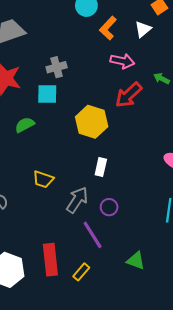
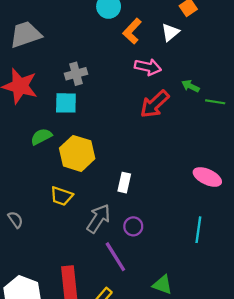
yellow hexagon: (92, 122) -> (77, 153), moved

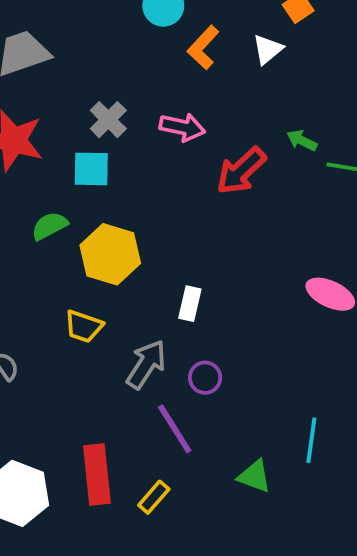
pink arrow: (148, 67) -> (182, 127), moved
gray cross: (76, 74) -> (108, 120), turned -30
cyan line: (198, 230) -> (311, 440), moved

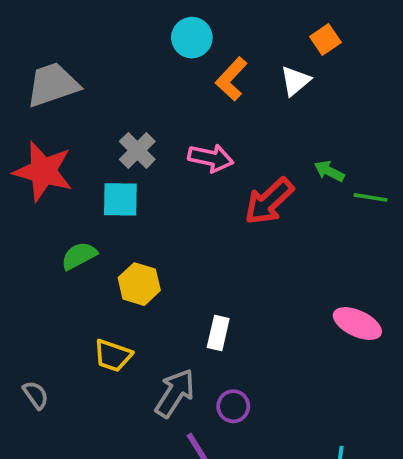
yellow hexagon: (110, 254) -> (139, 284), size x0.7

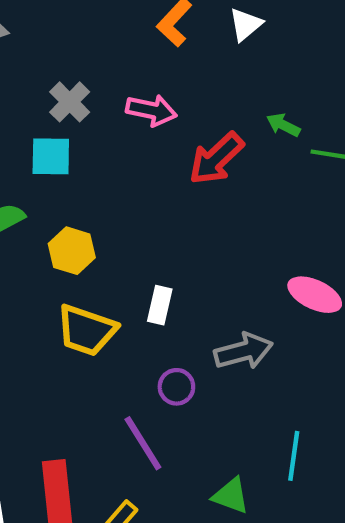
yellow trapezoid: (113, 355) -> (86, 330), moved, size x1.4
gray arrow: (175, 393) -> (243, 351), moved, turned 42

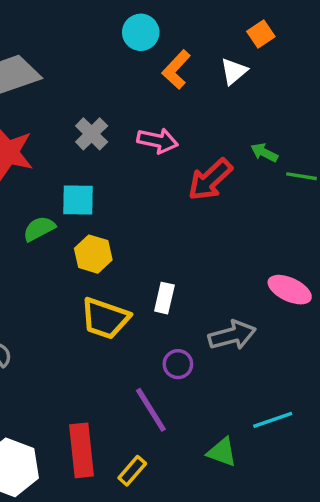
cyan square: (51, 156) -> (78, 200), moved
cyan line: (294, 456) -> (273, 420), turned 63

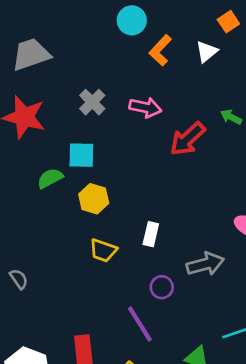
yellow trapezoid: (105, 318) -> (103, 250), size x0.7

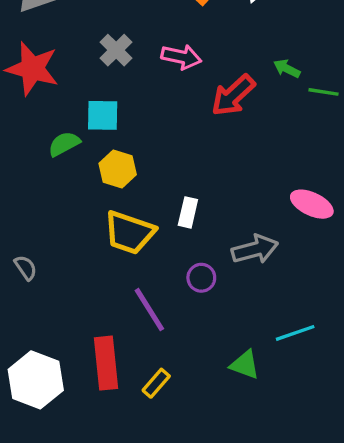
yellow trapezoid: (103, 250) -> (129, 233), size x1.5
purple line: (140, 324) -> (149, 310), moved

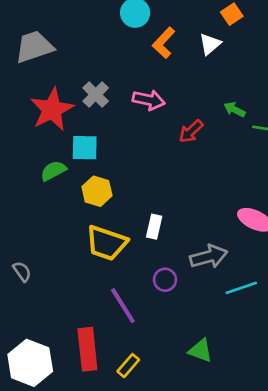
red star: (32, 69) -> (52, 109), moved, turned 30
red arrow: (233, 95) -> (191, 131), size x0.7
cyan line: (295, 333) -> (241, 288), moved

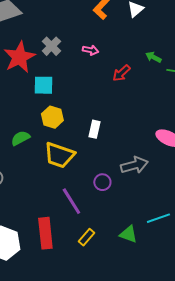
pink arrow: (149, 100) -> (90, 50), size x0.7
green semicircle: (53, 171) -> (20, 138), moved
white rectangle: (154, 227) -> (94, 129), moved
cyan line: (241, 288) -> (158, 218), moved
yellow rectangle: (128, 366) -> (86, 237), moved

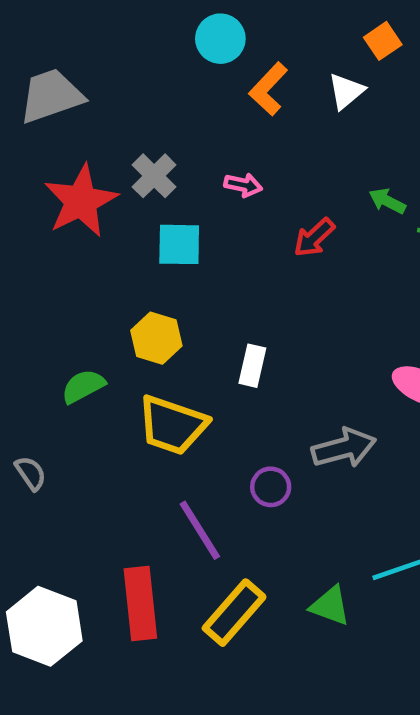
cyan square: (43, 85) -> (179, 244), moved
yellow rectangle: (86, 237) -> (234, 613), size x1.6

